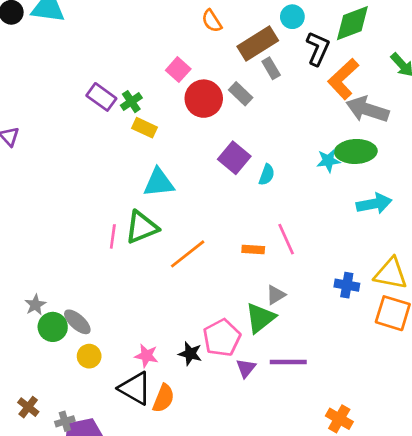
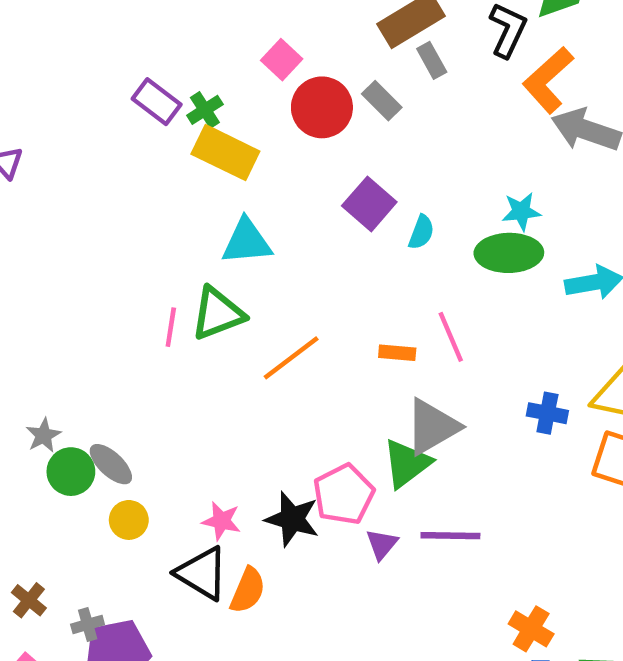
yellow rectangle: (145, 128) -> (225, 153), size x1.6
green ellipse: (356, 151) -> (509, 253), moved
gray triangle: (276, 295) -> (432, 427), size x1.8
black star: (190, 354) -> (292, 519), size x1.4

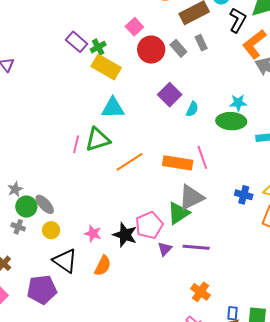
gray rectangle: (432, 60) -> (201, 43), moved
orange rectangle: (397, 353) -> (178, 163), size x1.8
black triangle: (202, 573) -> (65, 261), moved
gray cross: (88, 624) -> (18, 227), moved, turned 32
orange cross: (531, 629) -> (201, 292), moved

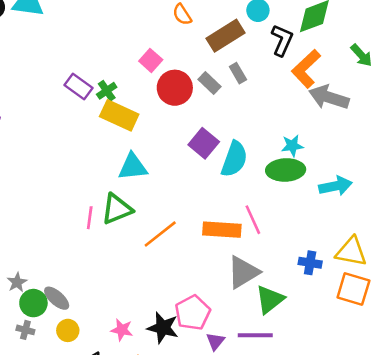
cyan semicircle: (192, 109) -> (234, 159), size x1.8
green triangle: (178, 213) -> (270, 300), moved

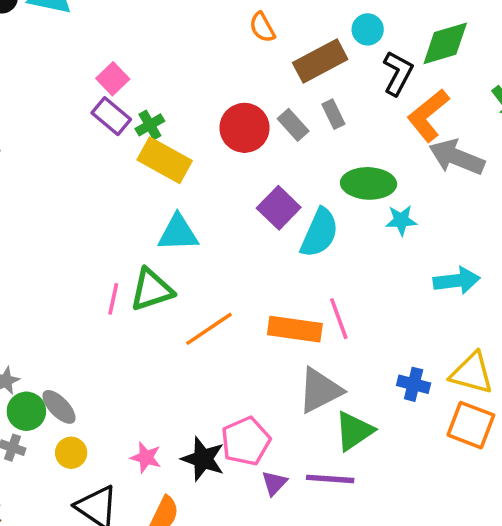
pink square: (151, 60) -> (113, 79), moved
green ellipse: (286, 170) -> (369, 183), moved

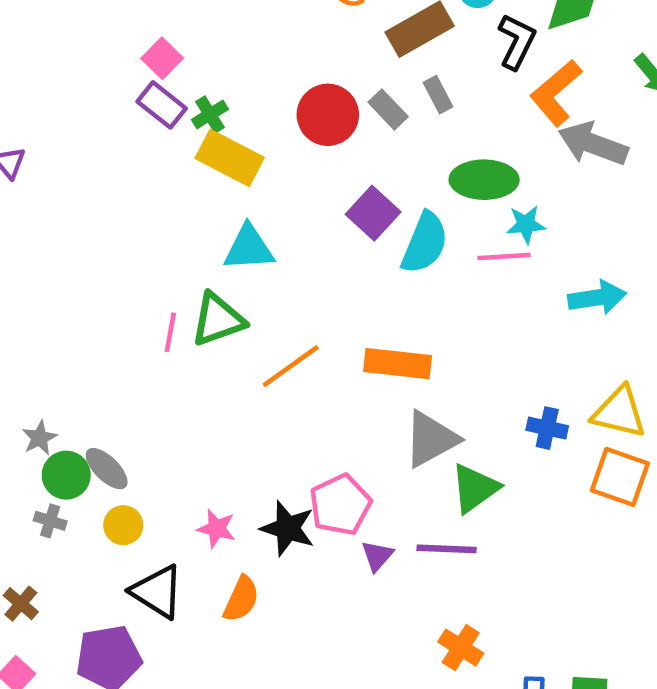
pink line: (339, 319) -> (504, 256), moved, turned -72

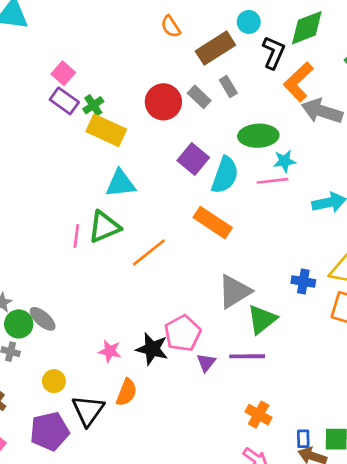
orange rectangle: (398, 364) -> (213, 223), moved, turned 30
yellow circle: (123, 525) -> (54, 381), moved
black triangle: (157, 592) -> (88, 410), moved, turned 36

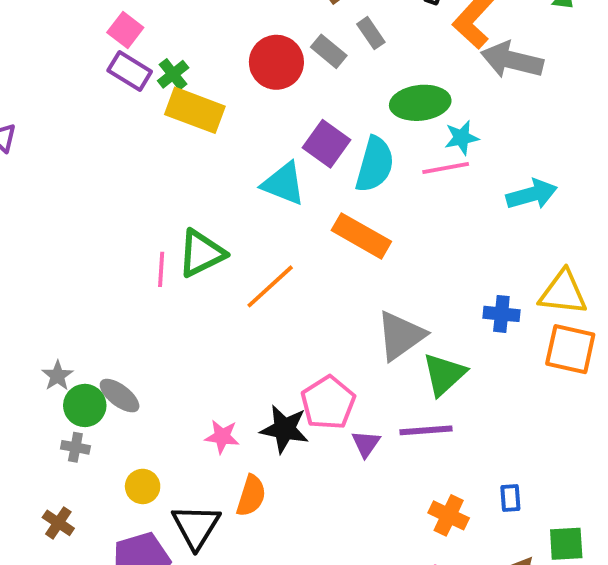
cyan triangle: (120, 183) -> (284, 184), moved, turned 32
blue rectangle: (303, 439) -> (510, 498), moved

